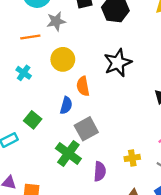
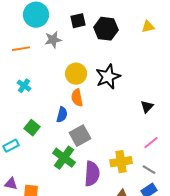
orange line: (30, 37) -> (21, 49), moved
yellow circle: (63, 59) -> (76, 74), moved
yellow cross: (132, 158) -> (121, 162), size x1.5
purple semicircle: (100, 171) -> (92, 174), size x1.4

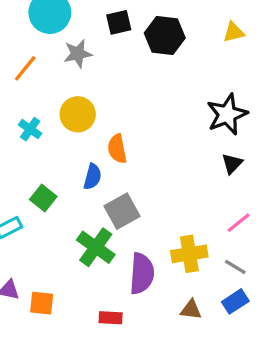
orange line: (21, 49) -> (25, 68), turned -42
yellow circle: (76, 74) -> (78, 114), moved
black star: (108, 77) -> (227, 114), moved

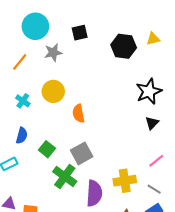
black hexagon: (165, 36) -> (124, 46), moved
blue semicircle: (92, 177) -> (22, 136), moved
green square: (43, 198) -> (47, 149), moved

